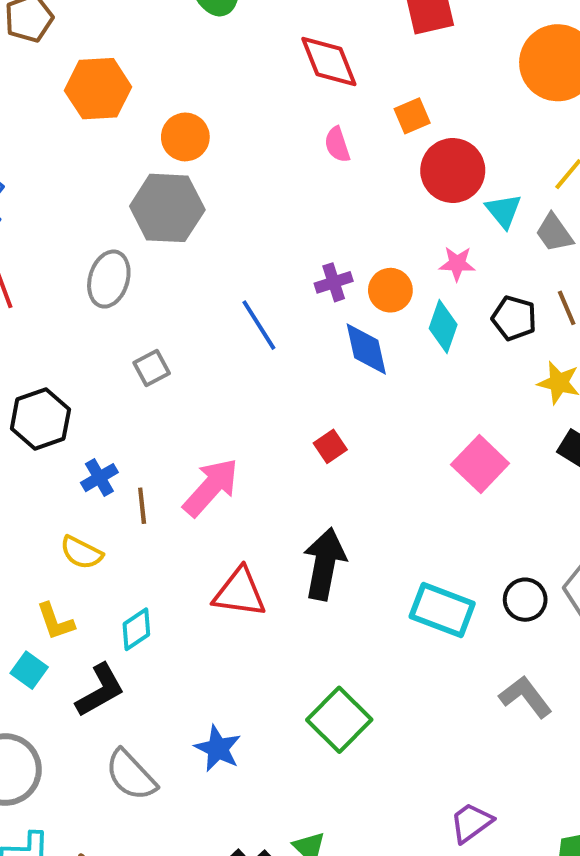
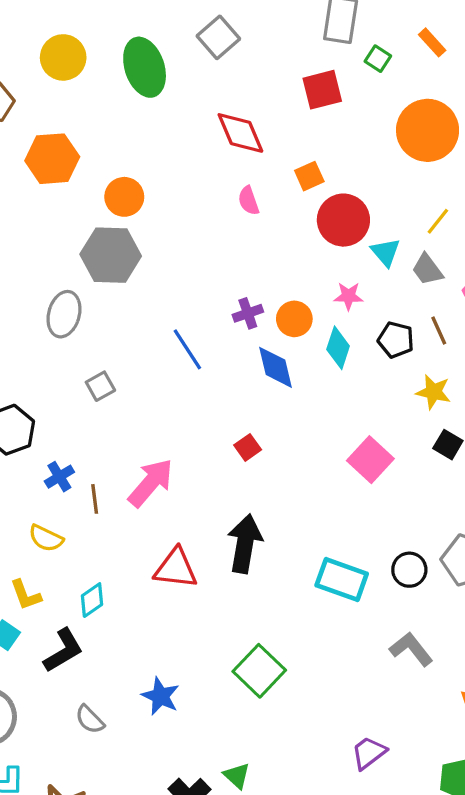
gray semicircle: (131, 775) -> (90, 719), size x0.7

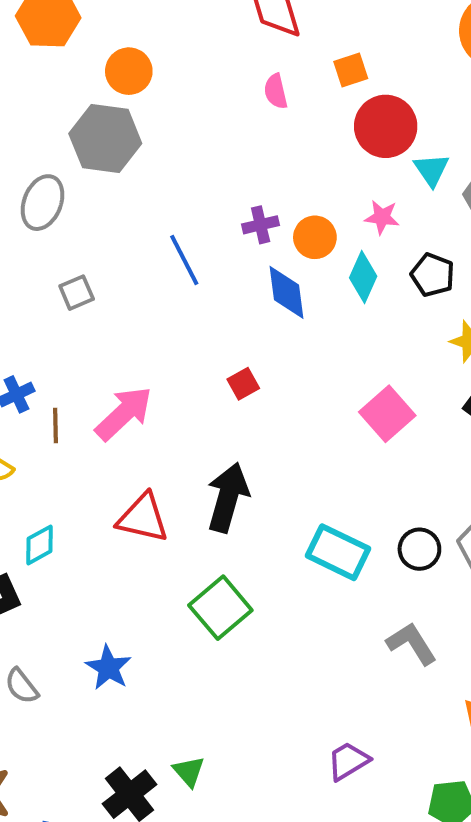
green square: (259, 671) -> (220, 608), moved

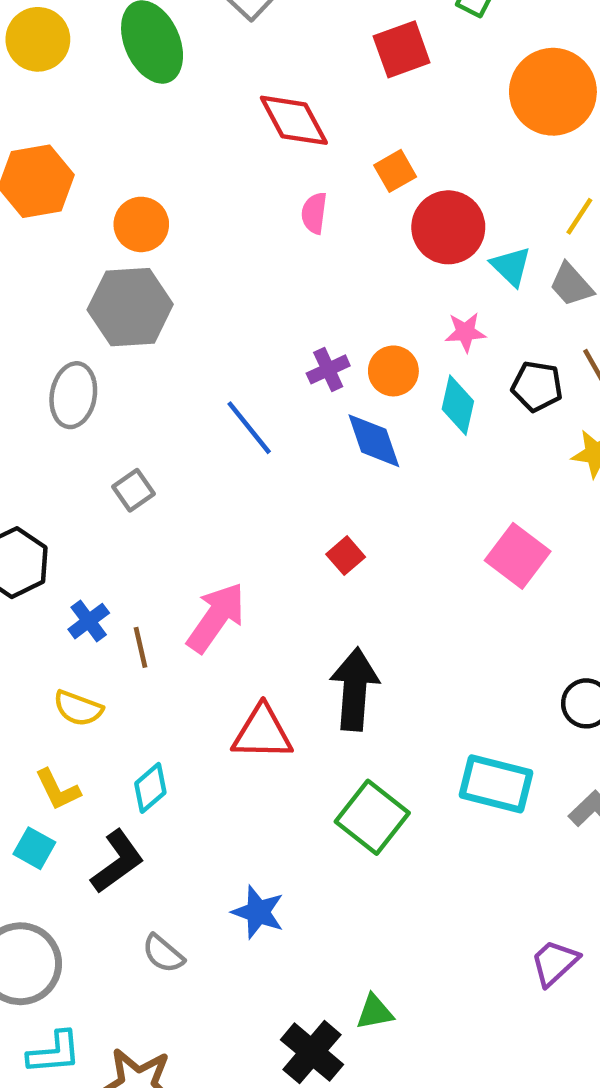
pink semicircle: (276, 91) -> (314, 213), turned 32
cyan rectangle: (338, 552) -> (496, 784), moved
green triangle: (189, 771) -> (375, 1012), turned -48

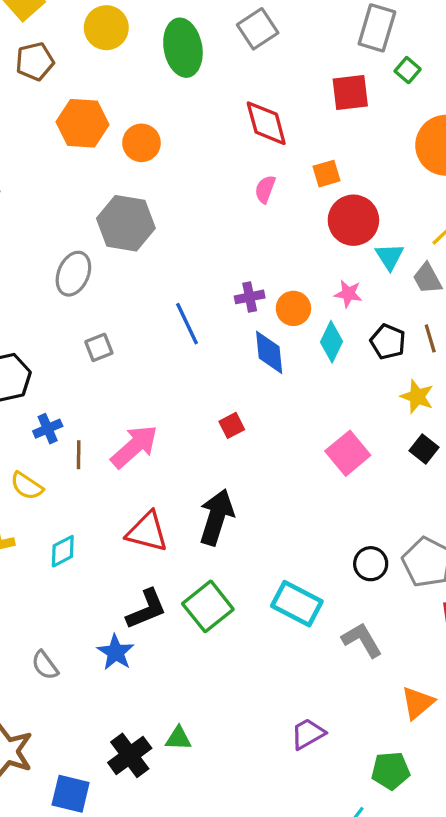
orange circle: (141, 224) -> (141, 143), moved
black L-shape: (117, 862) -> (146, 609), moved

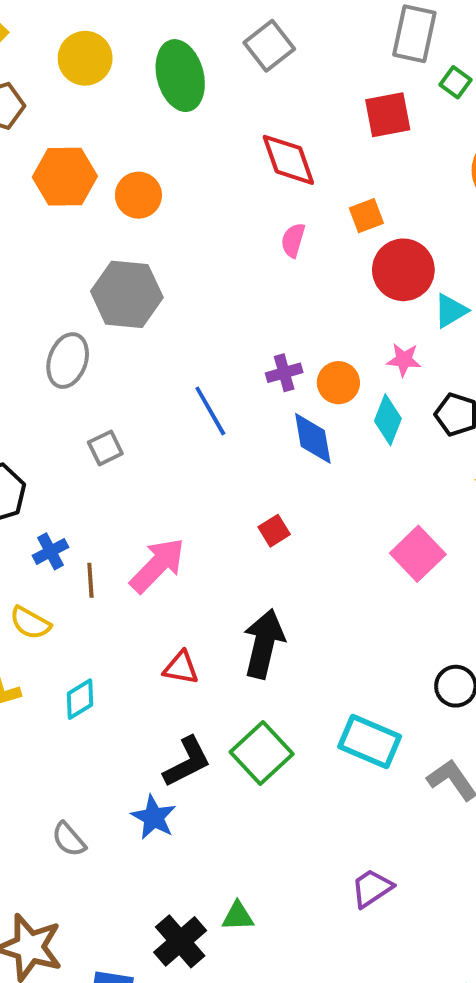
cyan triangle: (390, 257) -> (451, 311), turned 36
red triangle: (147, 532) -> (181, 668), size x0.7
purple trapezoid: (308, 734) -> (372, 888), moved

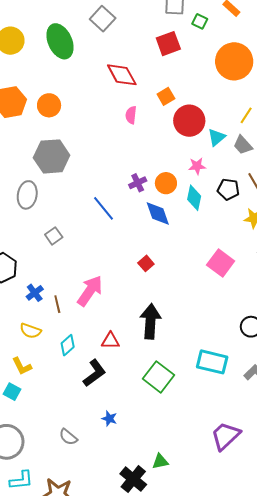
cyan diamond: (80, 699) -> (68, 345), moved
black L-shape: (187, 762) -> (94, 373), moved
blue star: (154, 817) -> (109, 419), size x0.7
purple trapezoid: (372, 888) -> (226, 436), size x1.4

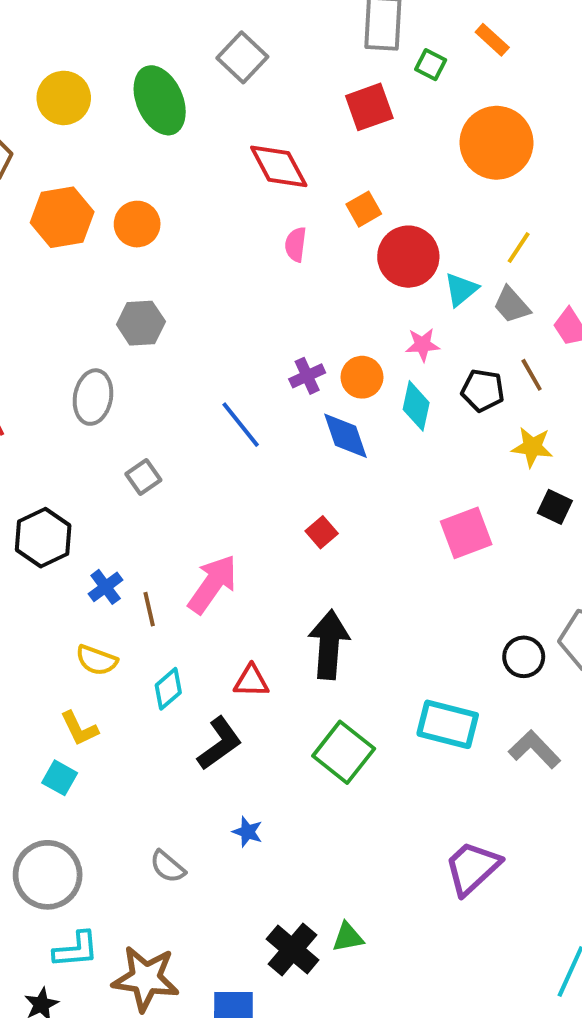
gray hexagon: (52, 156) -> (141, 323), size x0.7
pink square: (221, 263) -> (466, 533), turned 32
green triangle: (160, 461) -> (348, 937), moved

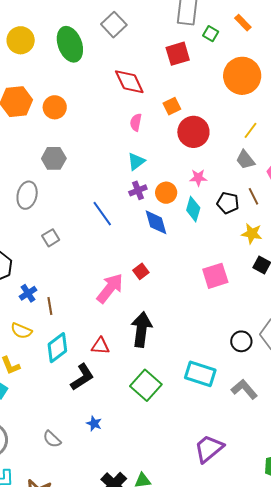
cyan triangle: (461, 289) -> (136, 161), moved
pink arrow: (213, 584) -> (110, 288), moved
cyan diamond: (168, 689) -> (57, 348), size x1.4

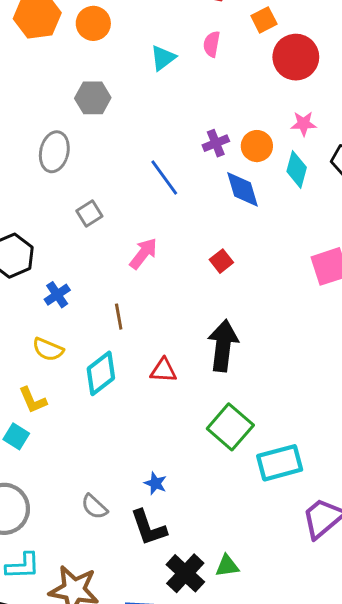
cyan triangle: (136, 161) -> (163, 58), moved
pink arrow: (110, 288) -> (143, 253), moved, size x0.7
brown line: (50, 306) -> (119, 317), moved
cyan rectangle: (200, 374) -> (280, 463), moved, turned -32
black L-shape: (82, 377) -> (148, 528), moved, turned 104

